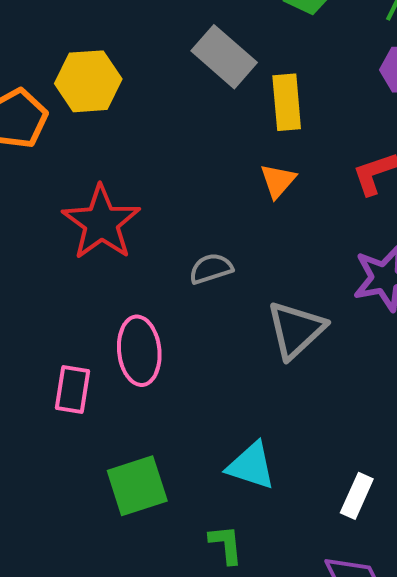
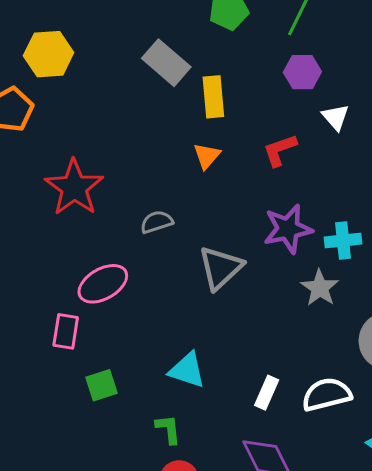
yellow hexagon: (88, 81) -> (49, 54), moved
pink ellipse: (139, 351) -> (103, 284), turned 66
pink rectangle: (72, 389) -> (66, 331), moved
green square: (137, 486) -> (101, 385), size x0.7

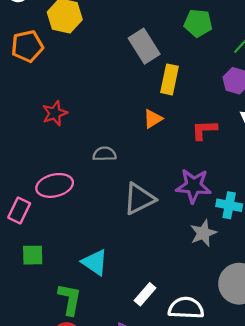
red star: (74, 188) -> (55, 113), size x0.6
green L-shape: (168, 429) -> (70, 299), size x1.4

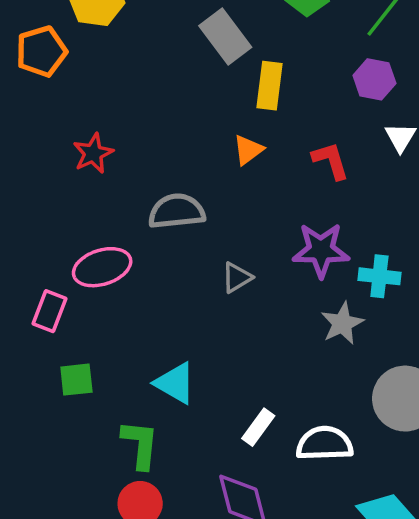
red L-shape: (204, 130) -> (331, 161), turned 80
gray semicircle: (104, 154) -> (177, 211), size x1.5
gray triangle: (139, 199) -> (237, 277), size x0.6

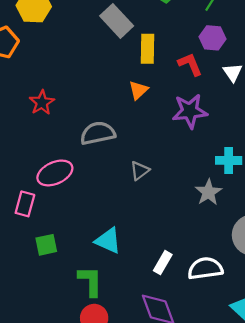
red L-shape: (331, 161) -> (190, 64), moved
purple star: (321, 250) -> (190, 111), moved

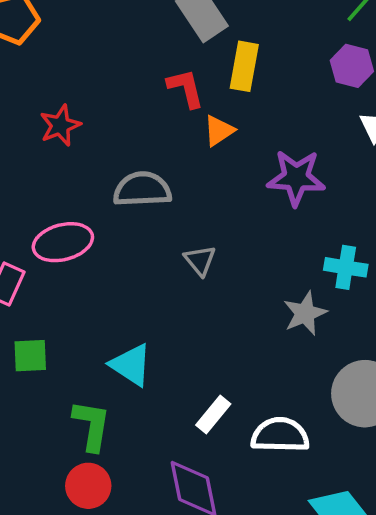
red L-shape: (190, 64) -> (186, 88), moved
gray triangle: (140, 171) -> (200, 260), turned -42

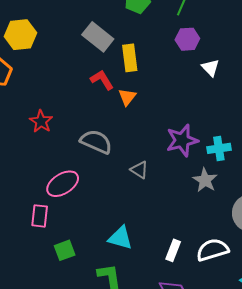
purple star: (296, 178) -> (182, 140), moved
gray semicircle: (142, 189) -> (96, 142), turned 44

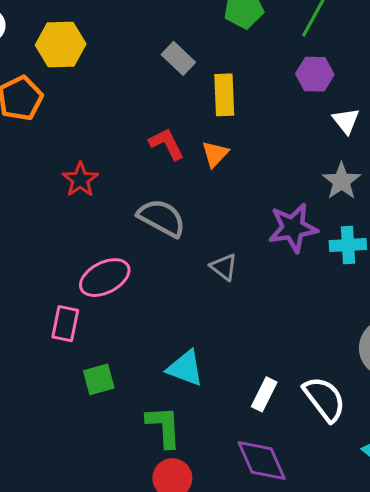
gray rectangle: (98, 37) -> (178, 58), size x0.7
red L-shape: (102, 80) -> (167, 144), moved
gray star: (205, 180) -> (341, 181), moved
white semicircle: (213, 250) -> (324, 399), turned 64

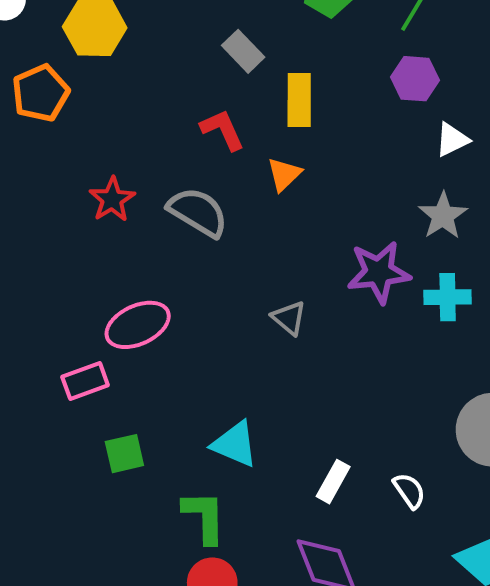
white triangle: (346, 121) -> (452, 140), turned 40
red L-shape: (167, 144) -> (222, 130), moved
gray semicircle: (162, 218) -> (198, 212), moved
pink rectangle: (65, 324) -> (85, 381), turned 56
white semicircle: (324, 399) -> (409, 491), size x0.6

